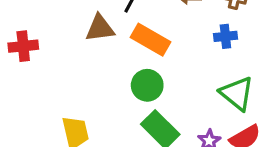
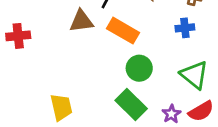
green circle: (147, 85) -> (139, 68), moved

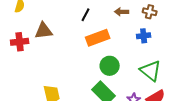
brown triangle: (81, 21) -> (44, 31), moved
orange rectangle: (123, 31) -> (98, 38), turned -50

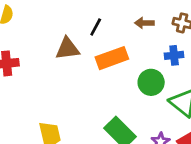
brown triangle: (44, 31) -> (67, 49), moved
green circle: (110, 66) -> (151, 82), moved

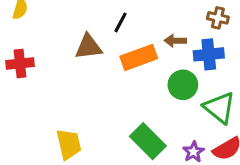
brown arrow: (144, 23) -> (175, 41), moved
blue cross: (174, 55) -> (209, 54), size x1.4

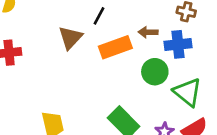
brown triangle: (89, 47) -> (70, 38), turned -40

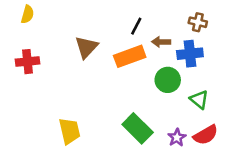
black line: (99, 16) -> (136, 26), moved
green triangle: (188, 92) -> (199, 100), size x0.7

